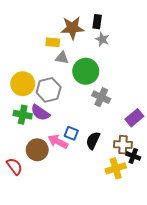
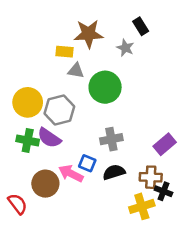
black rectangle: (97, 22) -> (141, 26), moved, turned -40
gray cross: (101, 97) -> (111, 139), moved, turned -36
black semicircle: (93, 140) -> (114, 172), turned 48

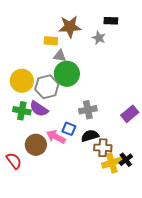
black rectangle: (141, 26) -> (111, 21), turned -56
green circle: (105, 87) -> (67, 74), moved
brown cross: (151, 177) -> (103, 148), moved
black cross: (163, 191) -> (126, 160), moved, turned 32

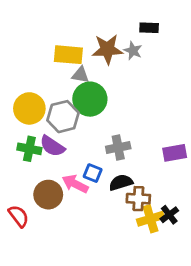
brown star: (70, 27) -> (107, 49), moved
yellow rectangle: (51, 41) -> (68, 55), size x1.5
purple rectangle: (130, 114) -> (175, 153), turned 30

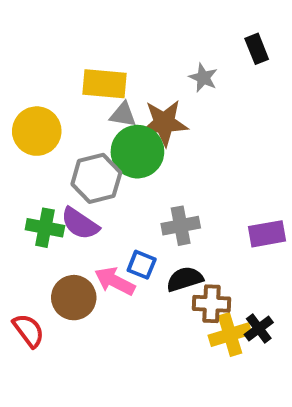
black rectangle: (149, 28) -> (257, 49), moved, turned 66
brown star: (107, 49) -> (164, 123), moved
yellow circle: (29, 108) -> (37, 131), moved

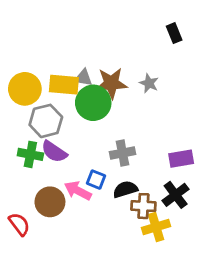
gray star: (203, 78) -> (149, 83), moved
yellow rectangle: (105, 84) -> (64, 85), moved
gray hexagon: (96, 178) -> (46, 121), moved
black cross: (259, 328) -> (176, 195), moved, size x1.4

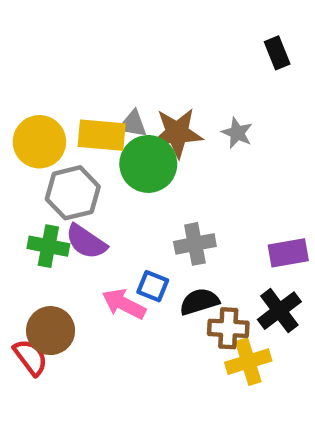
brown circle: (50, 202) -> (51, 331), moved

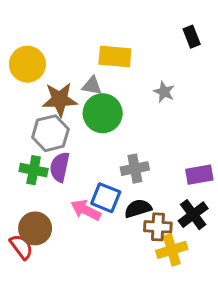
brown star: (177, 133) -> (60, 99), moved
yellow rectangle: (102, 135) -> (115, 56), moved
yellow circle: (39, 142) -> (27, 64), moved
purple semicircle: (86, 242) -> (60, 167), turned 68
blue square: (153, 286) -> (106, 198), size x1.4

